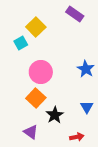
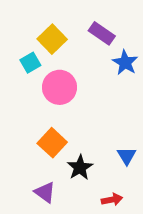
purple rectangle: (75, 14) -> (102, 33), moved
blue star: (86, 69) -> (125, 63), moved
pink circle: (41, 72) -> (60, 87), moved

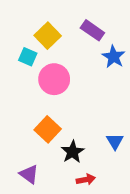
cyan square: (30, 63) -> (28, 57), turned -36
purple triangle: (45, 192) -> (29, 174), moved
red arrow: (112, 200) -> (86, 180), moved

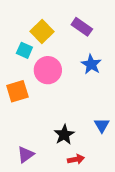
blue star: (114, 57) -> (91, 64), moved
orange square: (48, 129) -> (17, 91), moved, turned 30
purple triangle: (29, 174) -> (26, 155), turned 48

